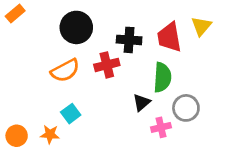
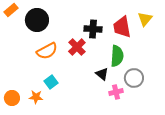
black circle: (76, 27) -> (37, 20), moved
red cross: (107, 65) -> (77, 47), turned -30
black triangle: (142, 102) -> (102, 74), turned -40

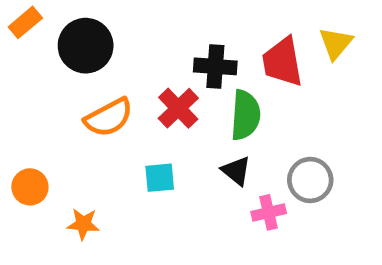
green semicircle: (117, 56) -> (245, 115), moved
cyan square: (51, 82) -> (160, 178), moved, turned 32
orange circle: (12, 98) -> (30, 187), moved

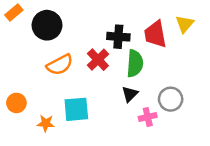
black triangle: (236, 171) -> (130, 94), turned 36
cyan square: (160, 178) -> (76, 109), moved, size x1.5

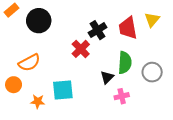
black cross: (118, 37) -> (98, 30), turned -36
green semicircle: (135, 63) -> (125, 63), moved
orange semicircle: (60, 65) -> (29, 63), moved
gray circle: (171, 99) -> (152, 72), moved

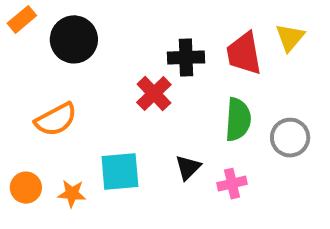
black cross: (98, 30) -> (186, 57), turned 30
black triangle: (107, 77) -> (188, 168), moved
orange circle: (14, 85) -> (26, 188), moved

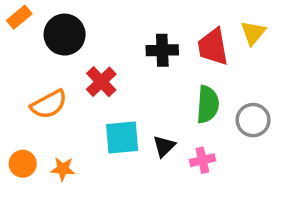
red cross: (154, 93) -> (101, 82), moved
cyan square: (120, 172) -> (122, 138), moved

